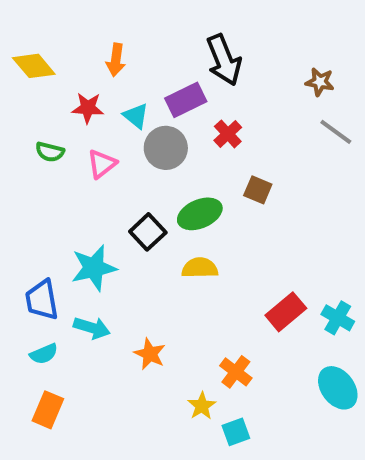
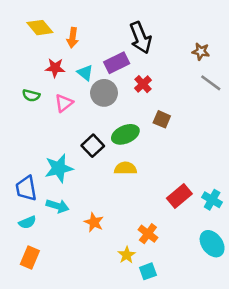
yellow diamond: (34, 66) -> (40, 28), moved

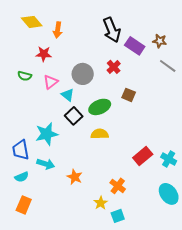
purple rectangle: (117, 63) -> (135, 46), moved, turned 60
cyan triangle: (85, 73) -> (68, 95), moved

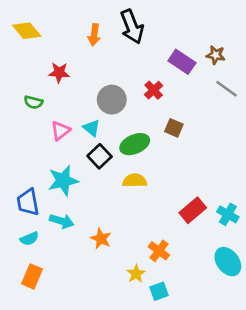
yellow diamond: (32, 22) -> (27, 31), moved
orange arrow: (58, 30) -> (94, 35), moved
black arrow: (112, 30) -> (132, 27), moved
pink triangle: (51, 82) -> (60, 131), moved

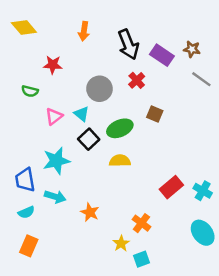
black arrow: (132, 27) -> (128, 44), moved

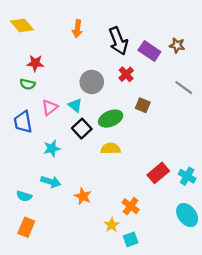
red star: (53, 65) -> (35, 63), moved
gray line: (201, 79) -> (184, 88), moved
cyan star: (56, 161) -> (52, 148), size x0.7
blue trapezoid: (25, 180) -> (23, 122), moved
cyan semicircle: (26, 212) -> (24, 196), turned 40

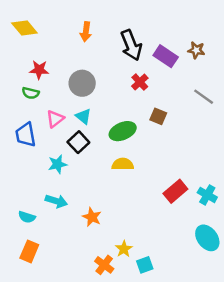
gray circle: (92, 82) -> (82, 83), moved
black square: (82, 129) -> (78, 142), moved
orange cross: (131, 206) -> (104, 265), moved

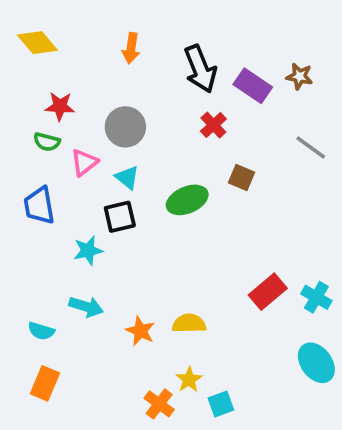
pink triangle: (55, 119) -> (84, 162), moved
black square: (78, 142) -> (120, 217), turned 30
yellow semicircle: (123, 164) -> (189, 323), moved

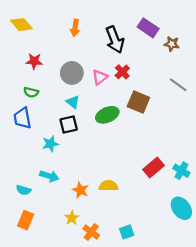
purple rectangle: (253, 86) -> (148, 28), moved
green semicircle: (47, 142) -> (31, 92), moved
pink triangle: (84, 162) -> (100, 77), moved
brown square: (241, 177) -> (138, 102), size x1.5
yellow star: (189, 380) -> (72, 218), moved

